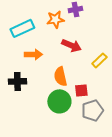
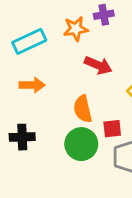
orange arrow: (33, 54) -> (32, 85), moved
black cross: (17, 81) -> (22, 137), moved

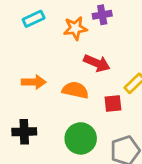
cyan rectangle: (29, 41) -> (34, 19), moved, size x0.7
orange semicircle: (83, 109) -> (75, 90), moved, turned 115
red square: (112, 129) -> (113, 104), moved

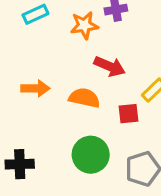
black cross: (24, 132) -> (20, 164), moved

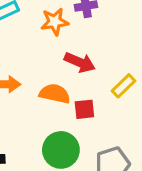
red square: (129, 114) -> (84, 109), moved

